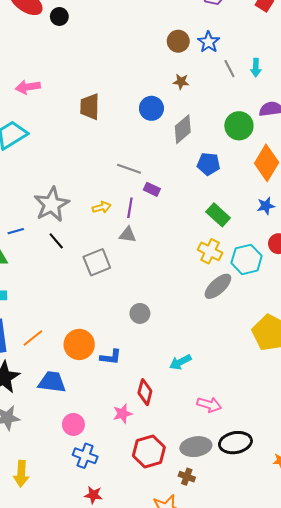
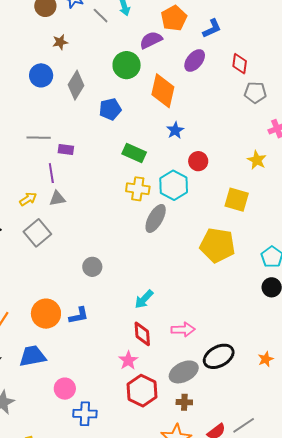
yellow arrow: (102, 207) -> (28, 199), moved
red diamond: (145, 392) -> (142, 334), moved
pink star: (122, 414) -> (128, 360), moved

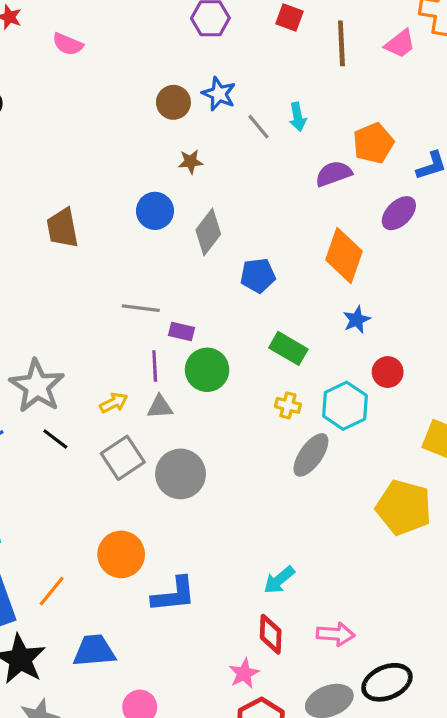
green circle: (127, 65) -> (207, 370), moved
yellow cross: (138, 189) -> (288, 405), size x0.7
gray circle: (92, 267) -> (181, 474), moved, size x1.6
orange circle: (46, 314) -> (121, 554), moved
blue L-shape: (79, 316) -> (174, 595), size x1.4

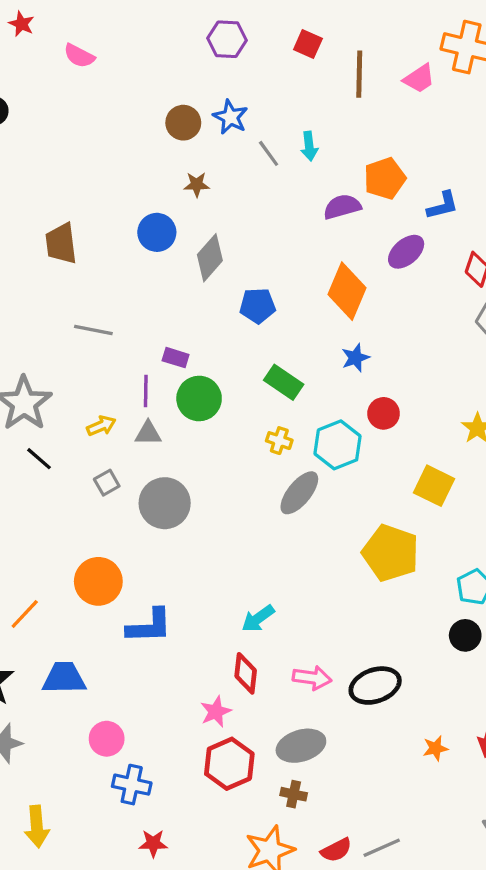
gray line: (141, 308) -> (93, 330), moved
gray square: (123, 458) -> (107, 483), size x0.6
black ellipse: (387, 682) -> (375, 686), moved

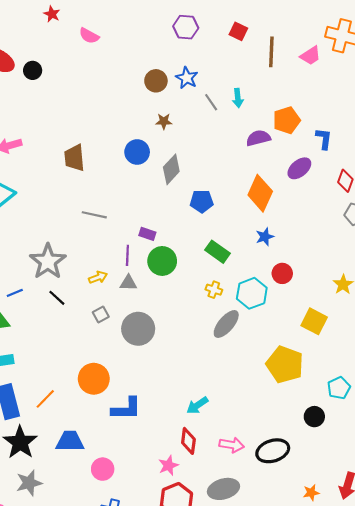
blue L-shape: (443, 205) -> (324, 139), turned -70
black circle: (465, 635) -> (314, 417), moved
pink circle: (107, 739) -> (103, 469), moved

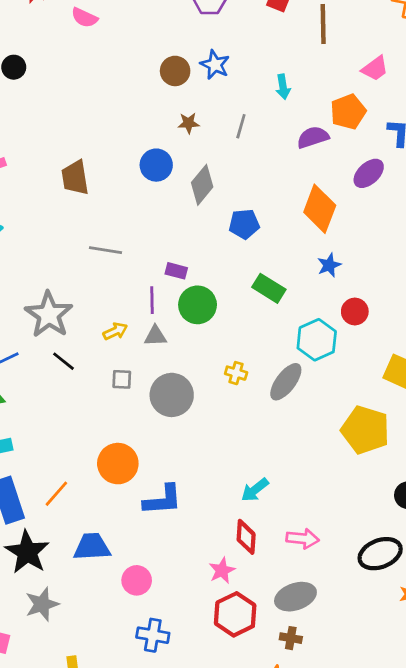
pink trapezoid: (310, 56) -> (375, 68), moved
gray line: (211, 102) -> (241, 126), moved, turned 54
yellow cross: (214, 290) -> (236, 373), moved
gray square: (101, 314) -> (122, 379), turned 35
black ellipse: (273, 451) -> (380, 554), moved

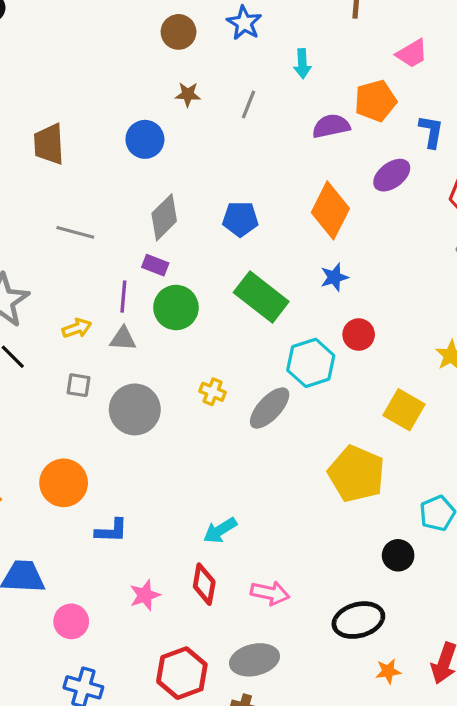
blue star: (215, 65) -> (244, 23), moved
gray diamond: (202, 185) -> (164, 217), moved
green rectangle: (269, 288) -> (261, 297), size x1.4
blue L-shape: (163, 500) -> (111, 531), size x0.7
pink star: (222, 570) -> (145, 595), moved

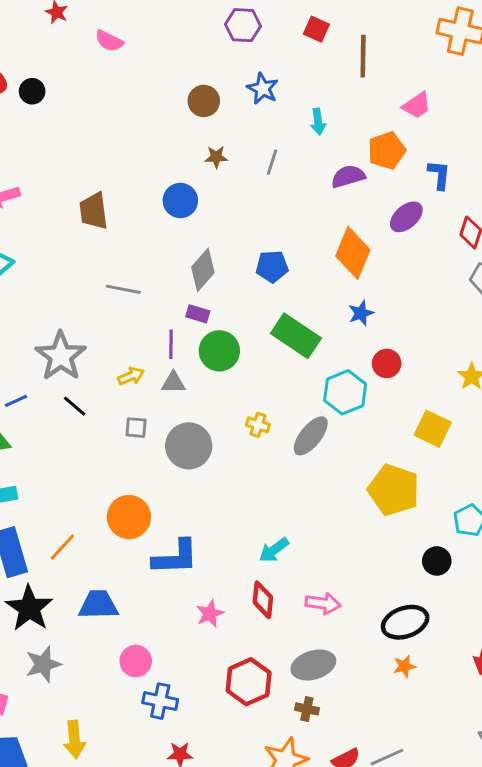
blue L-shape: (111, 531) -> (175, 557), size x1.6
pink circle: (71, 621) -> (136, 661), moved
orange star: (388, 671) -> (404, 666), moved

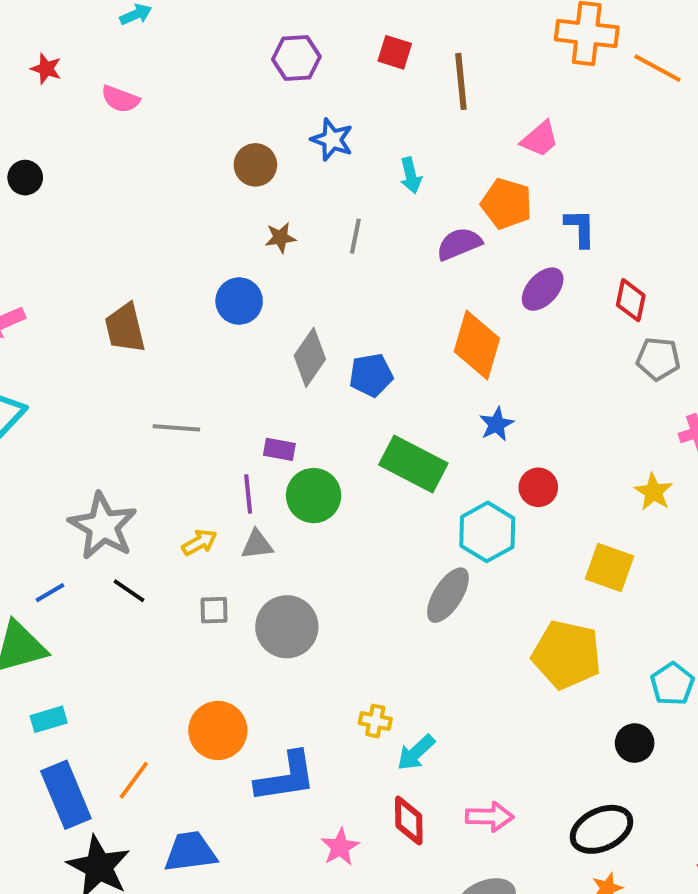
orange pentagon: (387, 151) -> (507, 204), turned -30
gray diamond: (203, 270) -> (310, 357), moved
yellow cross: (258, 425) -> (375, 721), moved

